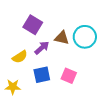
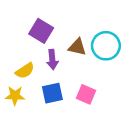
purple arrow: (42, 48) -> (52, 59), turned 126
yellow star: (13, 87) -> (15, 96), moved

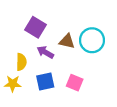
purple arrow: (52, 59) -> (45, 52), turned 126
yellow semicircle: (25, 71) -> (21, 62), turned -56

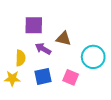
purple square: (35, 27) -> (34, 25), turned -30
cyan circle: (92, 40) -> (93, 57), moved

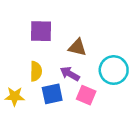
purple arrow: (43, 49) -> (70, 74), moved
yellow semicircle: (20, 58) -> (36, 71), moved

